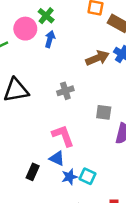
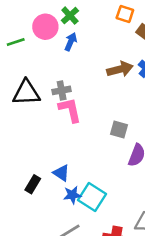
gray cross: (65, 91) -> (62, 90), moved
pink L-shape: (63, 136) -> (70, 110), moved
cyan square: (87, 176) -> (92, 197), size x1.5

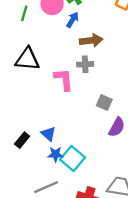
green line: (16, 42) -> (24, 13), turned -63
brown arrow: (120, 69) -> (91, 40), moved
gray cross: (62, 90) -> (85, 64), moved

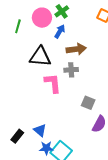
black triangle: (27, 59) -> (40, 57), moved

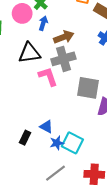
gray cross: (71, 70) -> (63, 59), size x1.6
gray square: (88, 103) -> (88, 88), size x1.6

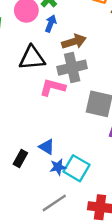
pink L-shape: (48, 76) -> (52, 87), turned -60

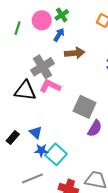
black triangle: (32, 58) -> (25, 91), moved
gray cross: (72, 68) -> (43, 67), moved, turned -30

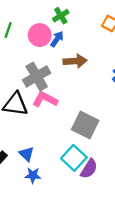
pink circle: (42, 20) -> (40, 35), moved
purple semicircle: (95, 128) -> (89, 169), moved
cyan square: (56, 154) -> (74, 158), moved

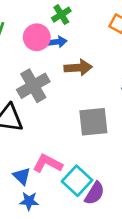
blue arrow: (57, 39) -> (57, 42), turned 49
pink L-shape: (45, 99) -> (48, 163), moved
gray square: (85, 125) -> (93, 122), moved, turned -32

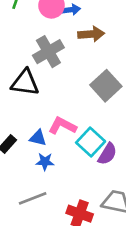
gray square: (93, 122) -> (106, 86), turned -36
blue triangle: (22, 176) -> (38, 138), turned -30

